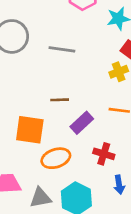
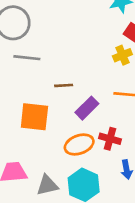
gray line: (62, 49) -> (27, 58), moved
orange ellipse: (56, 158) -> (79, 144), moved

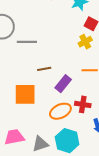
gray line: (27, 58) -> (27, 42), moved

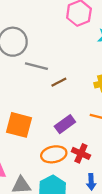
brown line: (44, 69) -> (59, 82), moved, turned -32

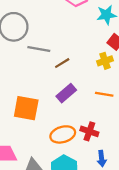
purple rectangle: (65, 124) -> (66, 93), moved

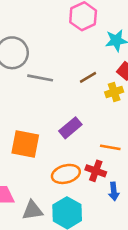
brown line: (62, 63) -> (88, 77), moved
orange line: (104, 94) -> (110, 147), moved
blue arrow: (102, 159) -> (114, 191), moved

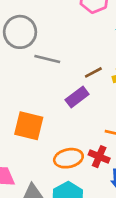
brown line: (88, 77) -> (93, 72), moved
purple rectangle: (70, 128) -> (77, 97), moved

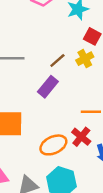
red cross: (99, 157) -> (81, 137), turned 30

